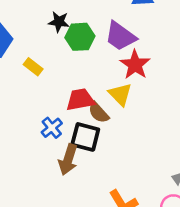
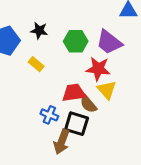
black star: (59, 22) -> (39, 31), moved
red star: (135, 65) -> (98, 69), moved, turned -30
blue cross: (52, 128) -> (49, 115), turned -30

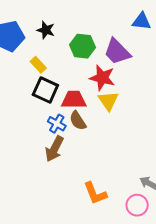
brown semicircle: (88, 104) -> (78, 121), moved
blue cross: (49, 115) -> (57, 124), moved
black square: (77, 124) -> (45, 90), moved

